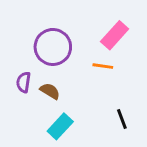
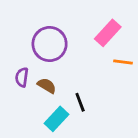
orange line: (103, 66) -> (123, 62), moved
black line: (122, 119) -> (80, 102), moved

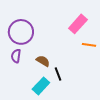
purple circle: (50, 44) -> (21, 32), moved
brown semicircle: (47, 86) -> (43, 61), moved

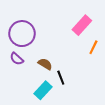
orange line: (89, 45) -> (93, 47), turned -72
purple semicircle: (16, 56) -> (17, 59), turned -56

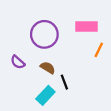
pink rectangle: (82, 25) -> (87, 27), turned 48
purple circle: (22, 34) -> (44, 34), moved

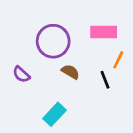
brown semicircle: (48, 68) -> (70, 72), moved
black line: (64, 82) -> (105, 80), moved

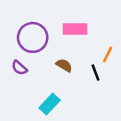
pink rectangle: (104, 32) -> (75, 29), moved
purple circle: (53, 41) -> (33, 37), moved

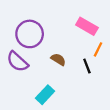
pink rectangle: (75, 29) -> (87, 26), moved, turned 30
purple semicircle: (19, 68) -> (17, 62), size x1.5

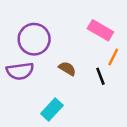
purple semicircle: (17, 62) -> (20, 71), turned -50

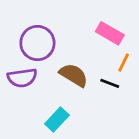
brown semicircle: (67, 69) -> (74, 75), size x1.5
black line: (100, 76) -> (110, 83), turned -48

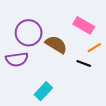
orange line: (124, 62) -> (94, 48), turned 32
brown semicircle: (74, 75) -> (56, 44), moved

